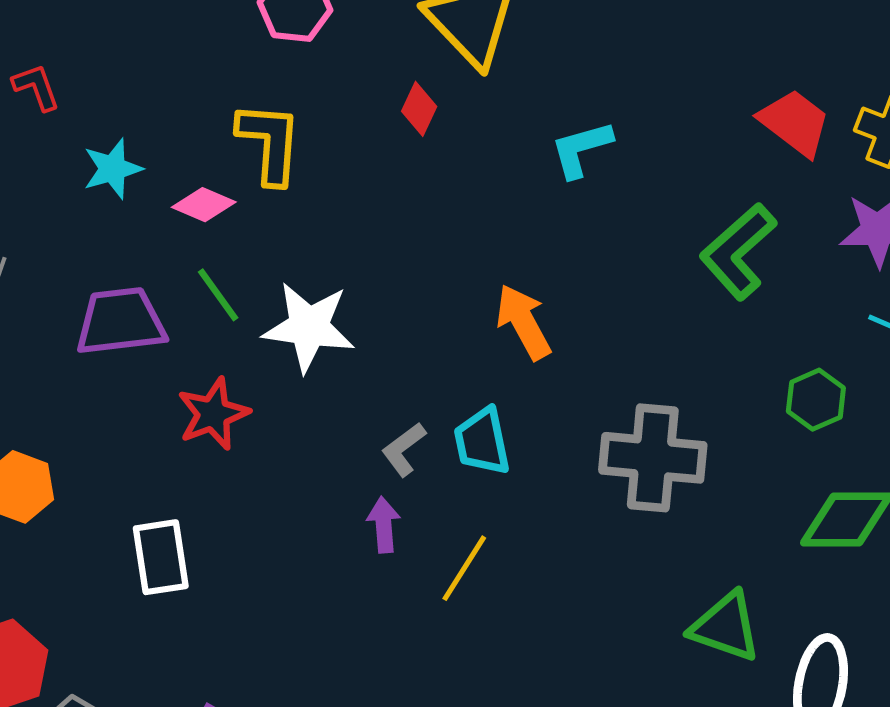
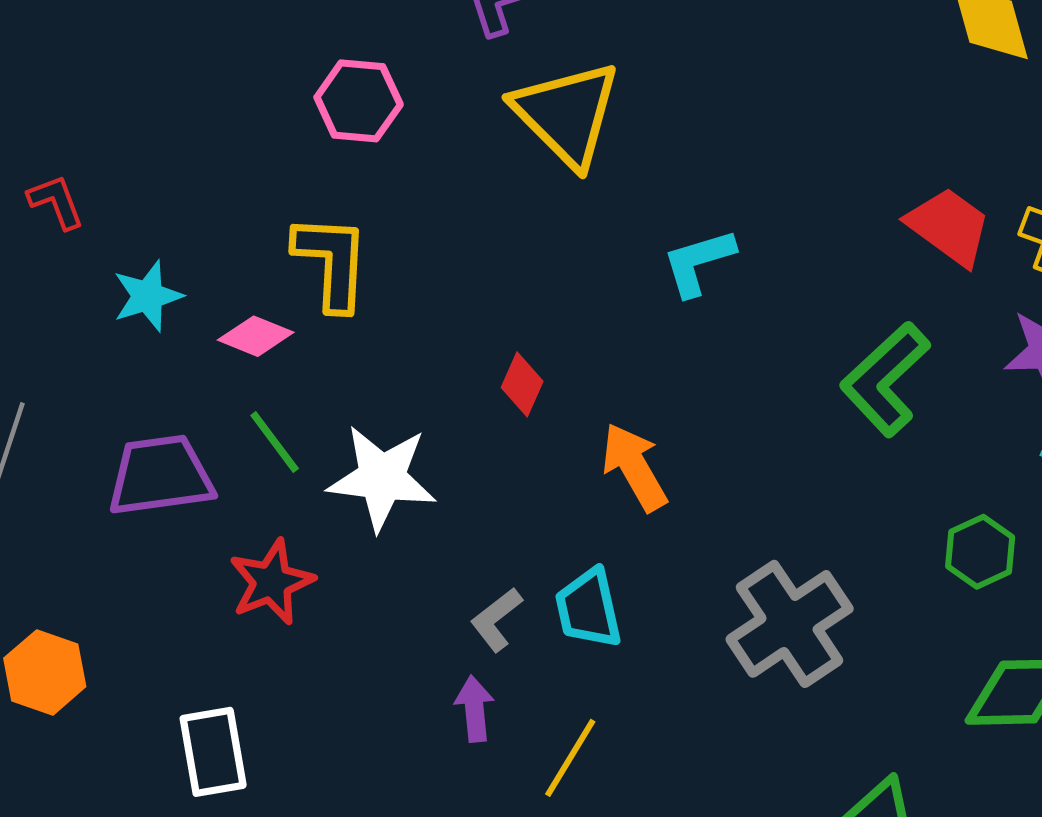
red diamond: (419, 109) -> (522, 384), moved
gray cross: (653, 458) -> (790, 624), turned -38

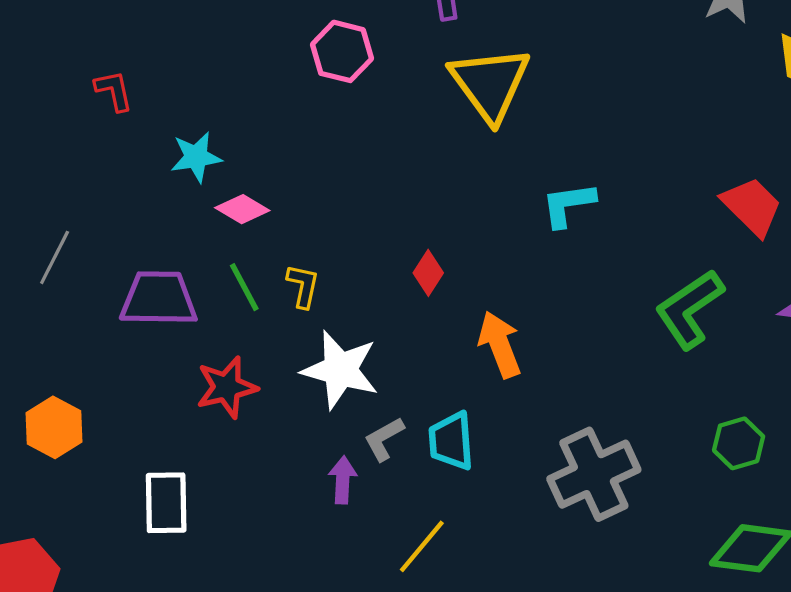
yellow L-shape: (332, 262) -> (303, 286), moved, size x0.6
cyan star: (148, 296) -> (196, 157), moved
white star: (382, 478) -> (340, 370), moved
purple arrow: (474, 709) -> (343, 480), moved

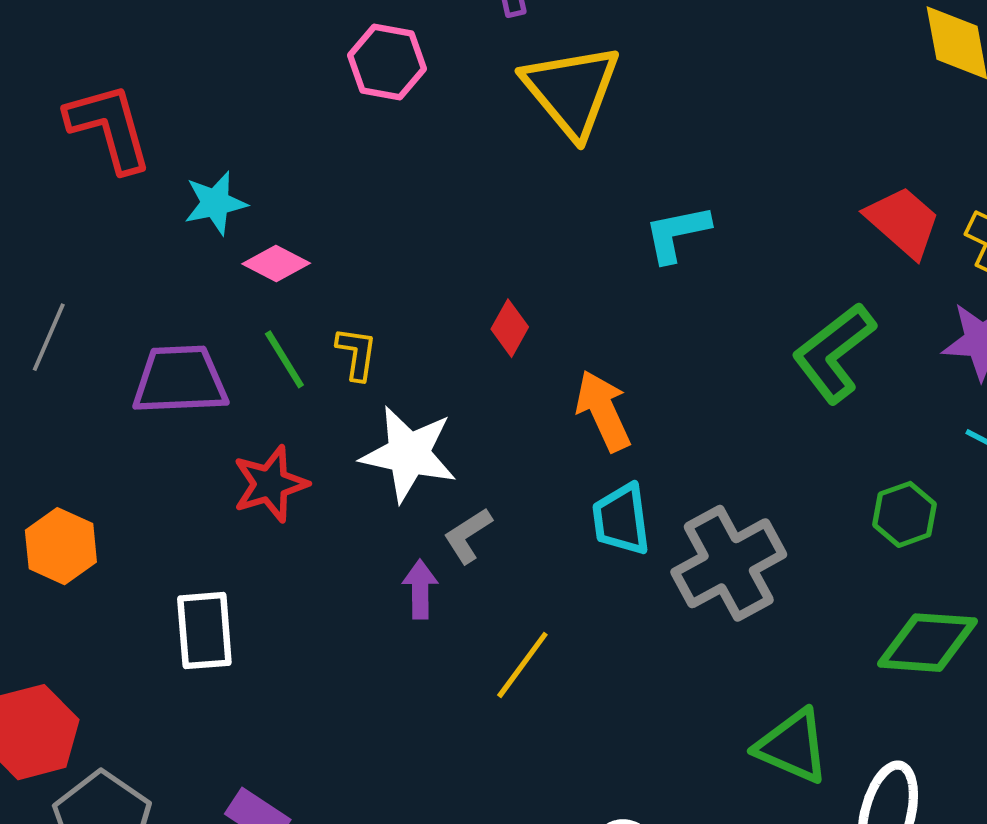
red L-shape: (114, 91) -> (109, 127), size x1.8
cyan trapezoid: (451, 441) -> (621, 519), moved

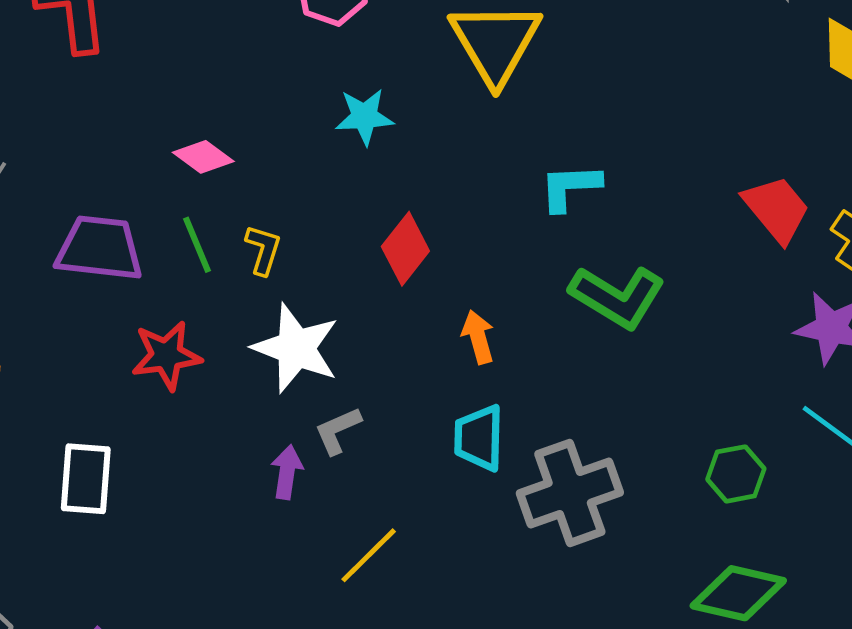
cyan star: (215, 203) -> (364, 117), moved
red diamond: (510, 328) -> (405, 249), size x1.4
green L-shape: (834, 353) -> (617, 297), moved, turned -120
orange arrow: (603, 411) -> (478, 337), size x0.7

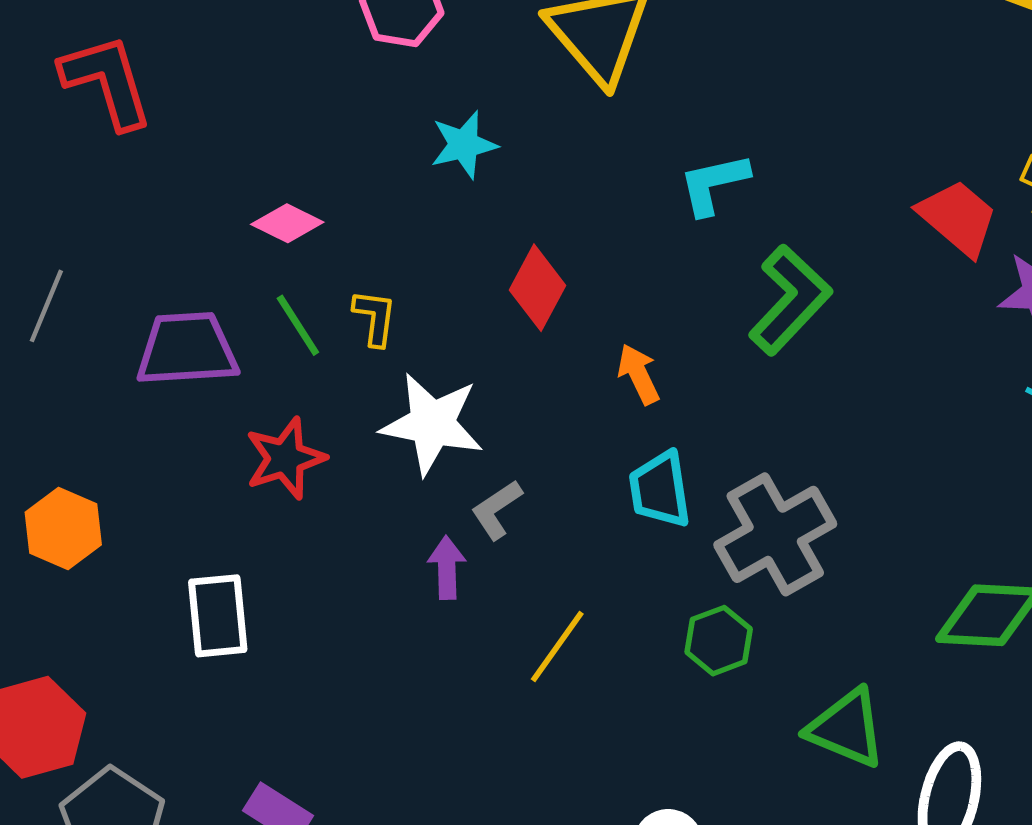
red trapezoid: (777, 209) -> (958, 218), moved
green L-shape: (617, 297) -> (790, 300), turned -68
green hexagon: (736, 474) -> (719, 641), moved

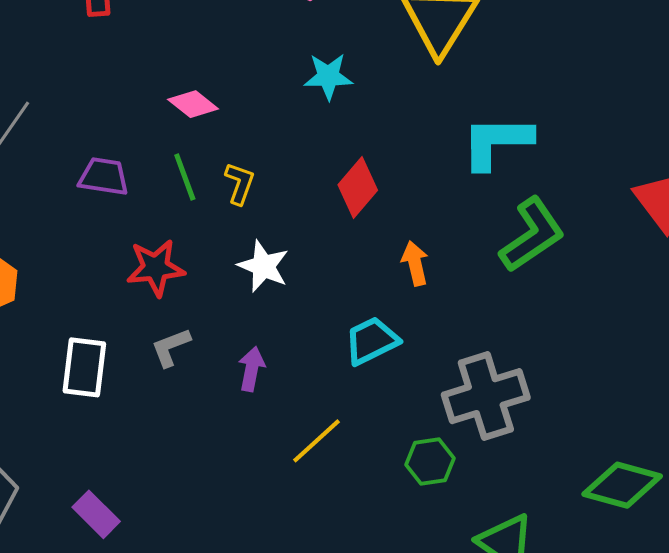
cyan L-shape: (714, 184) -> (497, 142), size x1.4
purple trapezoid: (187, 349) -> (104, 177), size x0.7
white star: (432, 424) -> (263, 266), size x0.7
cyan trapezoid: (660, 490) -> (372, 341), moved, turned 60
gray L-shape: (497, 510) -> (171, 347), moved

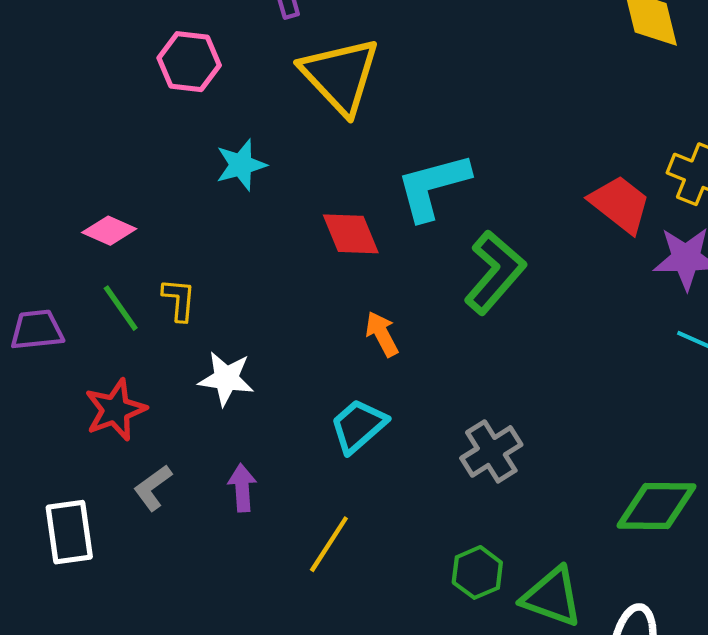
red diamond: (358, 187) -> (351, 234), moved, turned -48
gray cross: (486, 396) -> (491, 451), size x0.7
green hexagon: (430, 461) -> (477, 572), moved

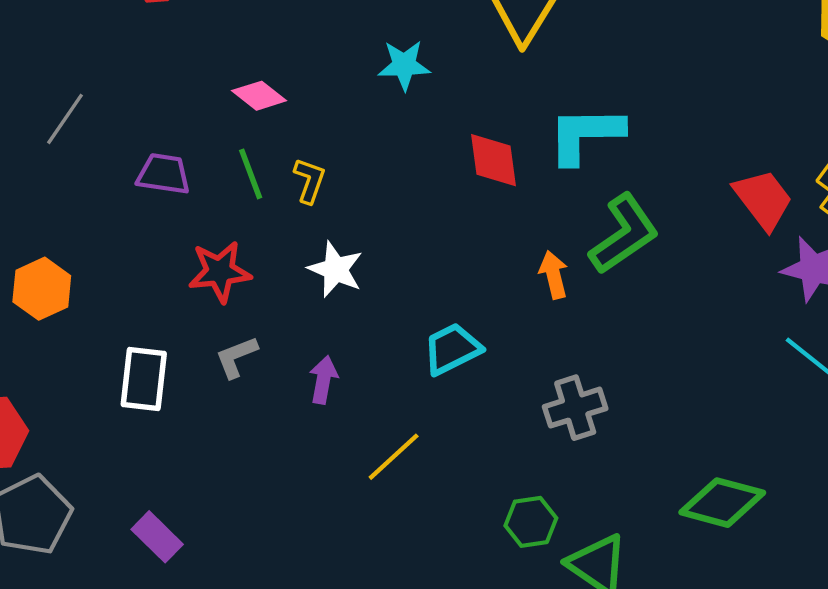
orange arrow: (382, 334) -> (554, 275), moved

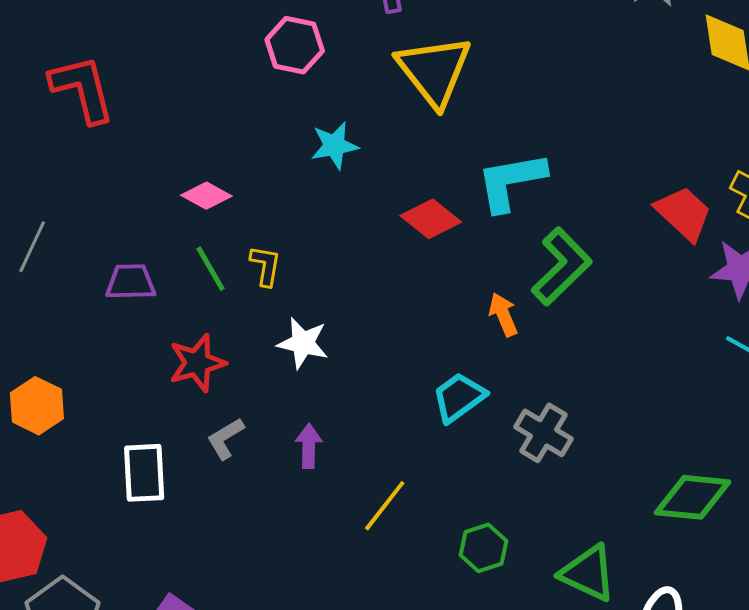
red diamond: (493, 160) -> (431, 219), turned -34
cyan trapezoid: (452, 349) -> (459, 397), moved
gray cross: (575, 408) -> (543, 433), turned -32
green hexagon: (531, 522) -> (483, 548), moved

